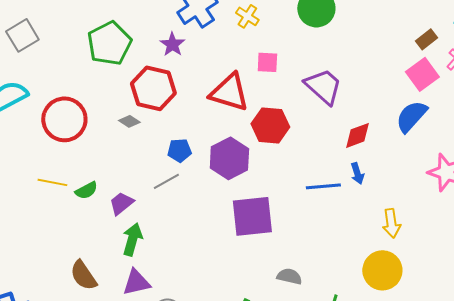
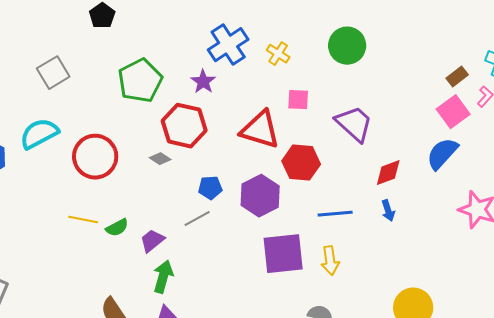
blue line: (323, 186) -> (335, 214), moved
yellow arrow: (391, 223) -> (330, 261), moved

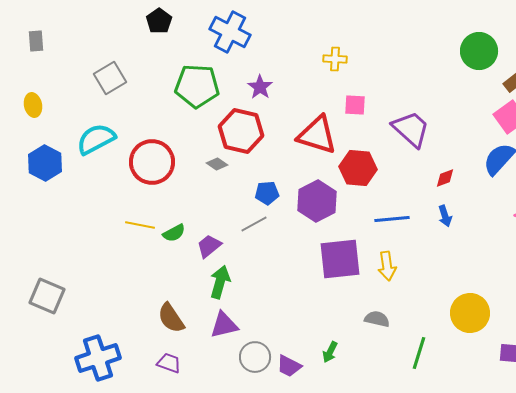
blue cross: (228, 45) -> (230, 32), moved, turned -30
green circle: (347, 46) -> (479, 51), moved
yellow cross: (278, 54) -> (335, 59), turned -30
green pentagon: (140, 81) -> (197, 86), turned 30
red diamond: (388, 173) -> (445, 178), size x0.7

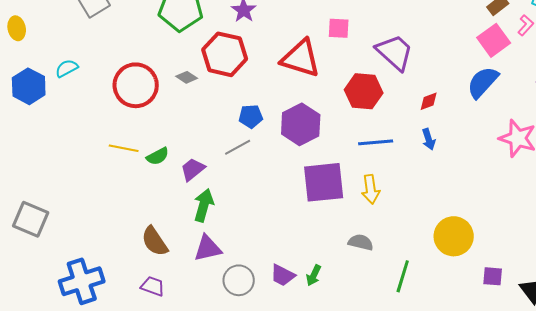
cyan semicircle: (96, 139) -> (67, 68), moved, size x0.6
gray diamond: (217, 164) -> (187, 77), moved
red hexagon: (358, 168) -> (364, 91), moved
purple trapezoid: (289, 366) -> (283, 275), moved

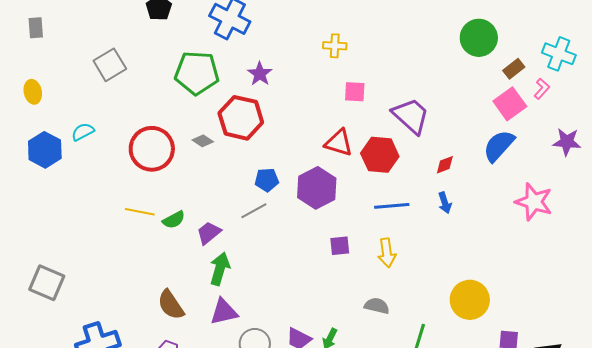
red triangle: (301, 58) -> (339, 143), moved, size x0.7
purple square: (324, 182) -> (340, 246), size x0.5

